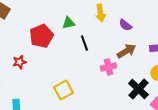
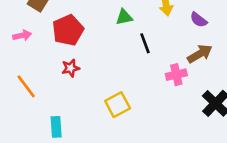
red pentagon: (41, 36) -> (68, 30), moved
red star: (19, 62) -> (71, 68), moved

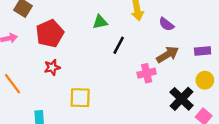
black line: (145, 43) -> (119, 45), turned 48
yellow square: (118, 105) -> (80, 98), moved, turned 30

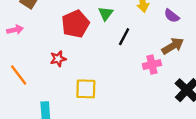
green triangle: (100, 22) -> (106, 14), turned -42
red pentagon: (50, 34) -> (75, 24), moved

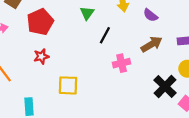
red pentagon: (75, 24) -> (40, 22), moved
pink cross: (152, 65) -> (122, 63), moved

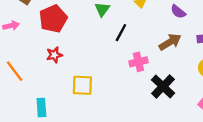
purple semicircle: (151, 15) -> (178, 12), moved
black cross: (165, 87) -> (163, 86), moved

